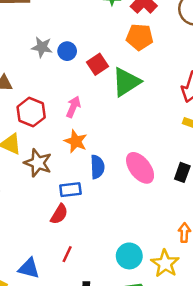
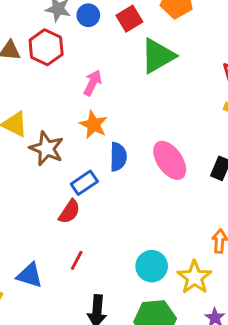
red square: (98, 64) -> (129, 19), moved
red hexagon: (31, 112) -> (46, 47), moved
blue rectangle: (70, 190) -> (84, 183), turned -30

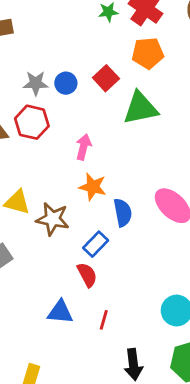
green triangle: (158, 56) -> (140, 108), turned 30
red semicircle: (69, 212) -> (87, 275), turned -50
blue triangle: (30, 275) -> (60, 312), moved

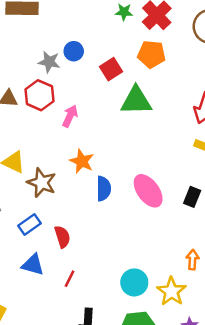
blue circle: (66, 83) -> (74, 51), moved
pink arrow: (83, 147) -> (70, 116), moved
blue rectangle: (96, 244) -> (29, 225), moved

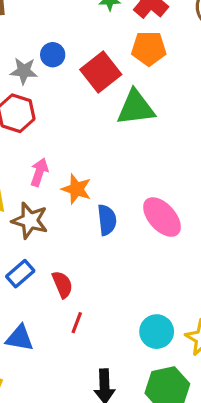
red square: (111, 69) -> (101, 72), size x1.4
pink arrow: (70, 116) -> (39, 172), moved
blue triangle: (33, 265) -> (20, 338), moved
red line: (69, 279) -> (77, 323), moved

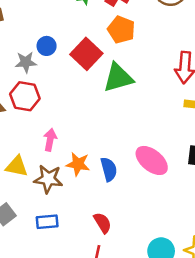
orange pentagon: (149, 48) -> (121, 30), turned 30
orange star: (76, 189) -> (78, 164), moved
blue rectangle: (20, 274) -> (47, 222), turned 45
red semicircle: (62, 284) -> (102, 223), moved

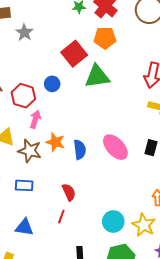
orange pentagon: (121, 30) -> (105, 38), turned -30
blue circle: (47, 46) -> (52, 84), moved
gray star: (26, 62) -> (24, 32), moved, turned 30
red hexagon: (25, 96) -> (23, 96), moved

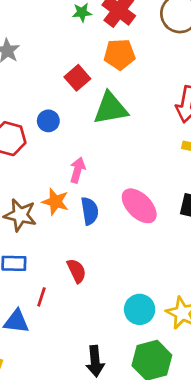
red square: (74, 54) -> (77, 78), size x0.7
pink arrow: (35, 119) -> (78, 170), moved
red line: (61, 217) -> (41, 297), moved

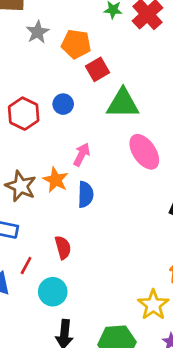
orange pentagon: (120, 54) -> (76, 44), moved
pink ellipse: (139, 206) -> (144, 152), moved
cyan circle: (140, 309) -> (53, 292), moved

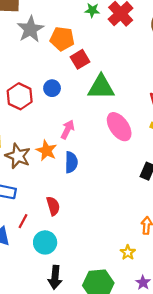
gray star: (38, 32) -> (30, 29), size x1.4
yellow star: (153, 305) -> (128, 252), size x0.6

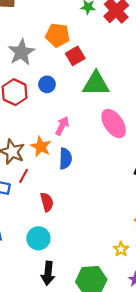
gray star: (30, 29) -> (21, 52), moved
red line: (23, 221) -> (24, 176), moved

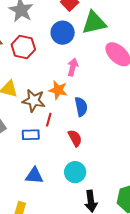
blue circle: (47, 84) -> (63, 33), moved, size x1.5
blue semicircle: (65, 159) -> (81, 107), moved

